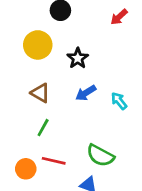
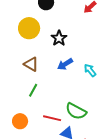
red line: (54, 161) -> (52, 118), moved

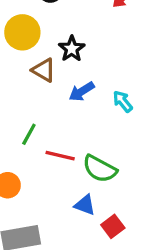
brown triangle: (31, 64) -> (44, 70), moved
red line: (52, 118) -> (60, 156), moved

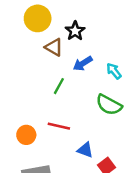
green line: (29, 134) -> (59, 86), moved
red line: (60, 156) -> (59, 126), moved
green semicircle: (100, 169) -> (109, 105), moved

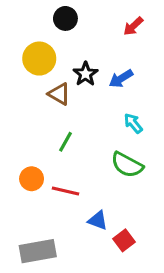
blue arrow: (83, 64) -> (121, 79), moved
orange circle: (26, 135) -> (32, 179), moved

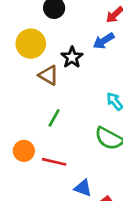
blue arrow: (121, 79) -> (104, 41), moved

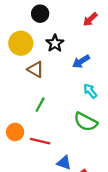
blue arrow: (104, 41) -> (81, 61), moved
black star: (72, 57) -> (55, 43), moved

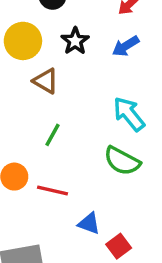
blue arrow: (81, 61) -> (126, 46), moved
cyan arrow: (90, 91) -> (129, 114), size x1.5

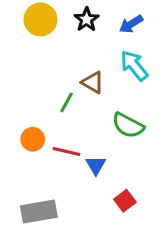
brown triangle: (46, 81) -> (93, 82), moved
cyan arrow: (129, 114) -> (134, 66), moved
blue triangle: (89, 224) -> (96, 165), moved, turned 40

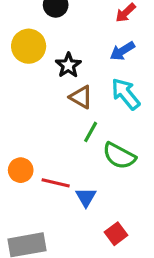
black star: (87, 19) -> (68, 65), moved
brown triangle: (93, 82) -> (81, 97), moved
green line: (67, 102) -> (91, 132), moved

